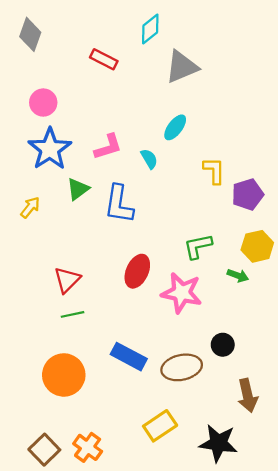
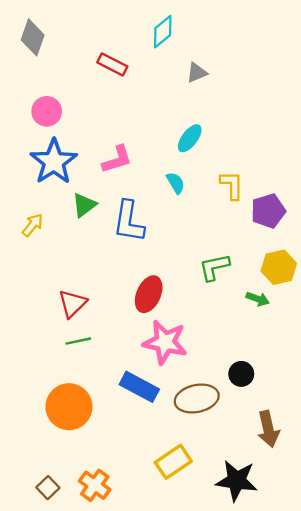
gray triangle: (182, 67) -> (197, 73), size x0.6
cyan semicircle: (149, 159) -> (176, 183), moved
pink star: (182, 293) -> (165, 342), moved
brown square: (44, 450) -> (48, 488), size x0.7

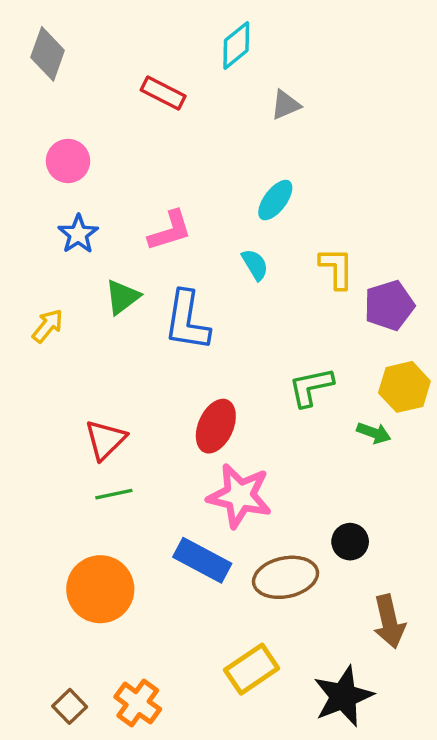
blue star: (54, 162) -> (78, 234), size x0.6
black star: (237, 481) -> (343, 696), turned -30

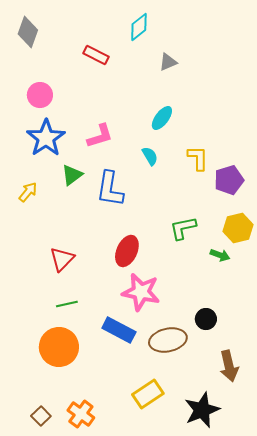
blue star: (78, 234) -> (46, 138), size x1.6
green line: (114, 494) -> (67, 304), moved

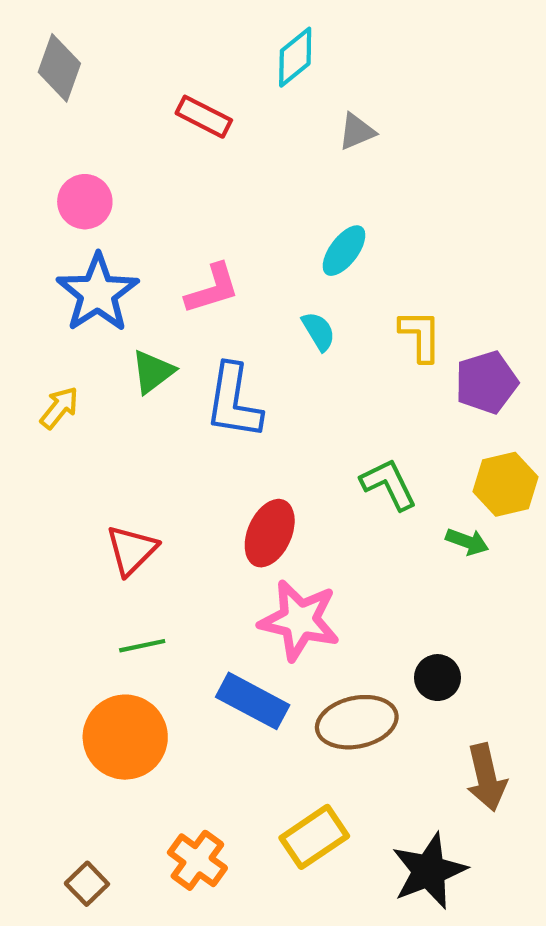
green L-shape: (183, 228) -> (389, 484), turned 76
orange cross: (81, 414) -> (197, 860), moved

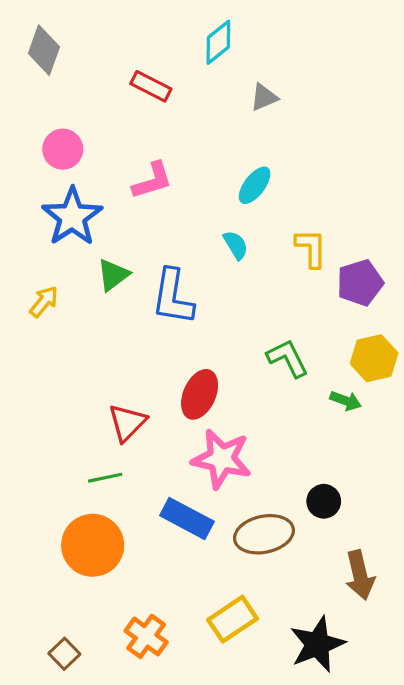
pink L-shape: (212, 289) -> (152, 181), moved
red triangle: (132, 550) -> (127, 423), moved

